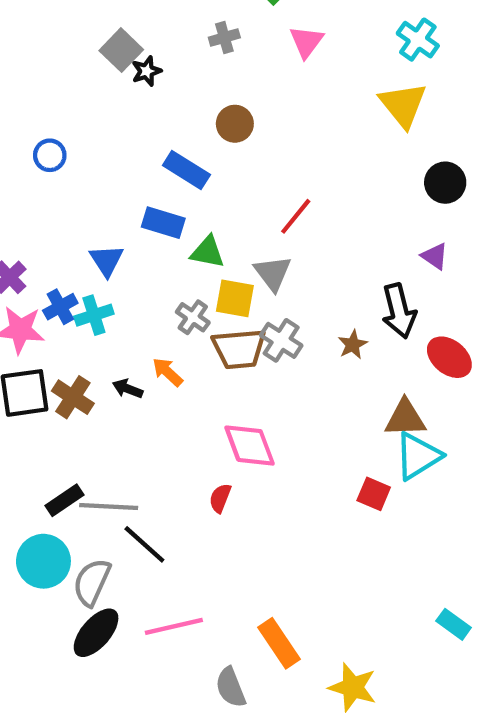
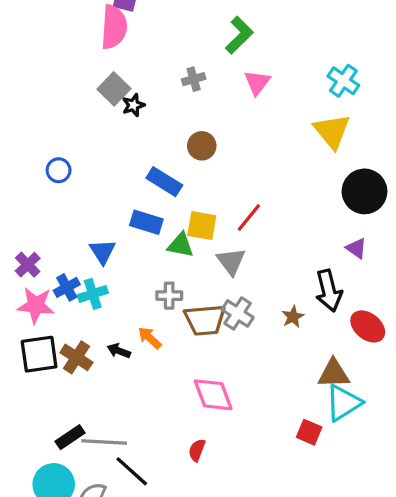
black circle: (445, 183) -> (364, 191), size x1.4
yellow square: (235, 298) -> (202, 226), moved
gray cross: (193, 317) -> (169, 296), turned -35
red semicircle: (220, 498) -> (197, 450), moved

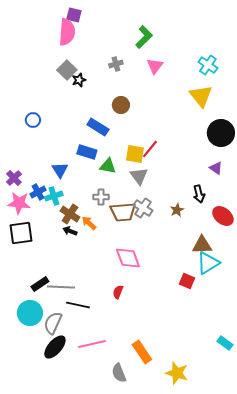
yellow square: (202, 226) -> (135, 154), moved
black arrow: (329, 291) -> (199, 194), size x0.7
brown cross: (76, 357) -> (70, 214), moved
black line: (132, 471) -> (78, 305), turned -30

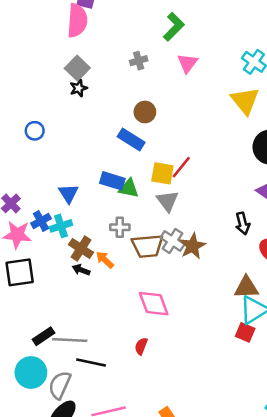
black star: (79, 80) -> (79, 88), moved
blue rectangle: (98, 127) -> (131, 140), moved
blue rectangle: (87, 152) -> (112, 181), moved
brown star: (177, 210) -> (192, 246), moved, size x1.5
red square: (187, 281) -> (245, 332), moved

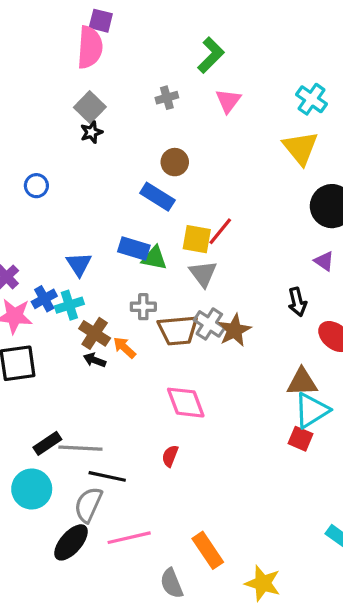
gray semicircle: (60, 385) -> (88, 505), moved

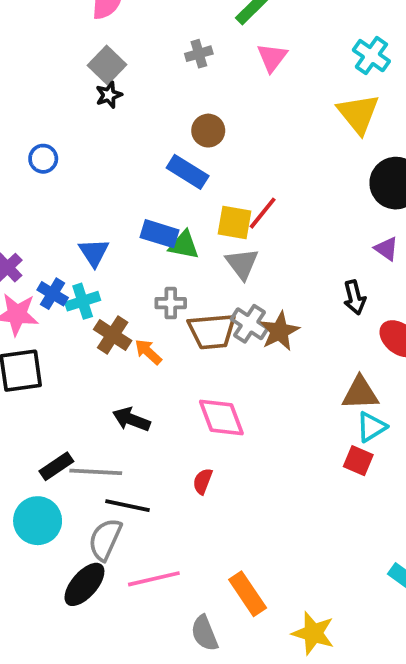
blue cross: (44, 299) -> (53, 294), turned -30
black arrow: (95, 360) -> (131, 419), moved, size x1.4
cyan triangle: (311, 410) -> (371, 427), size x0.7

